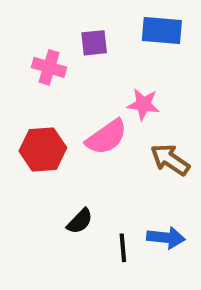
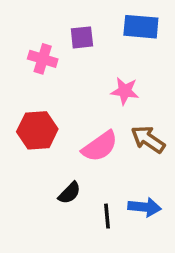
pink semicircle: (106, 137) -> (100, 146), moved

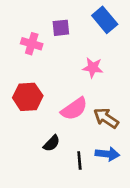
blue rectangle: (141, 27) -> (105, 20), turned 45
brown arrow: (148, 139) -> (106, 118), moved

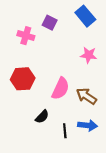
purple square: (61, 28) -> (50, 23), turned 32
pink star: (93, 68) -> (89, 55), moved
pink semicircle: (74, 109) -> (60, 89), turned -30

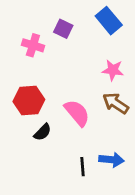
pink semicircle: (60, 89) -> (77, 113), turned -65
brown arrow: (86, 96) -> (116, 103), moved
black semicircle: (42, 117) -> (43, 132), moved

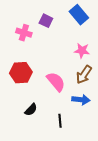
brown arrow: (116, 103) -> (84, 75), turned -90
black semicircle: (43, 132) -> (31, 110), moved
blue arrow: (111, 160) -> (81, 100), moved

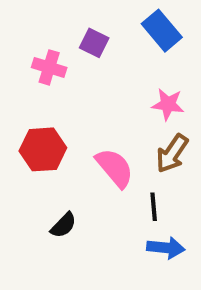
blue arrow: (81, 100) -> (166, 248), moved
black line: (60, 121) -> (154, 207), moved

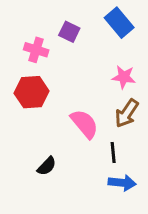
red hexagon: (43, 149) -> (32, 92), moved

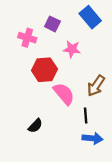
pink star: (124, 77) -> (72, 49), moved
red hexagon: (32, 92) -> (44, 70), moved

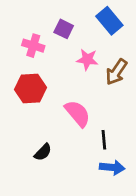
red hexagon: (44, 70) -> (30, 89), moved
brown arrow: (96, 86) -> (116, 72), moved

